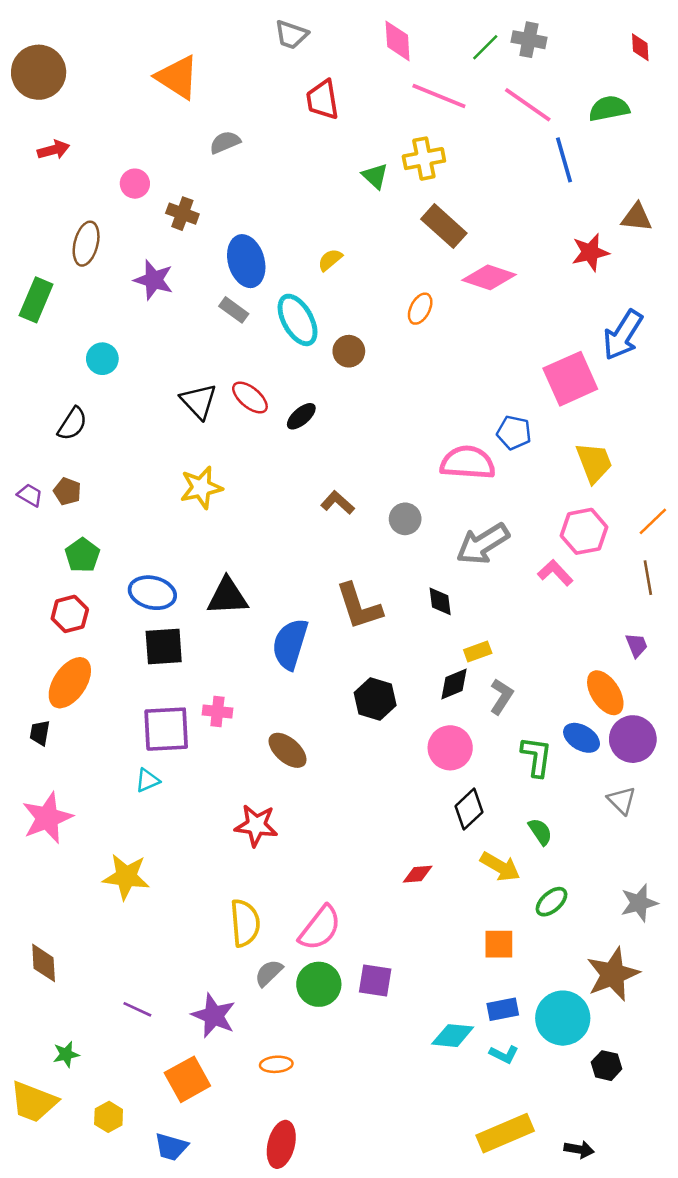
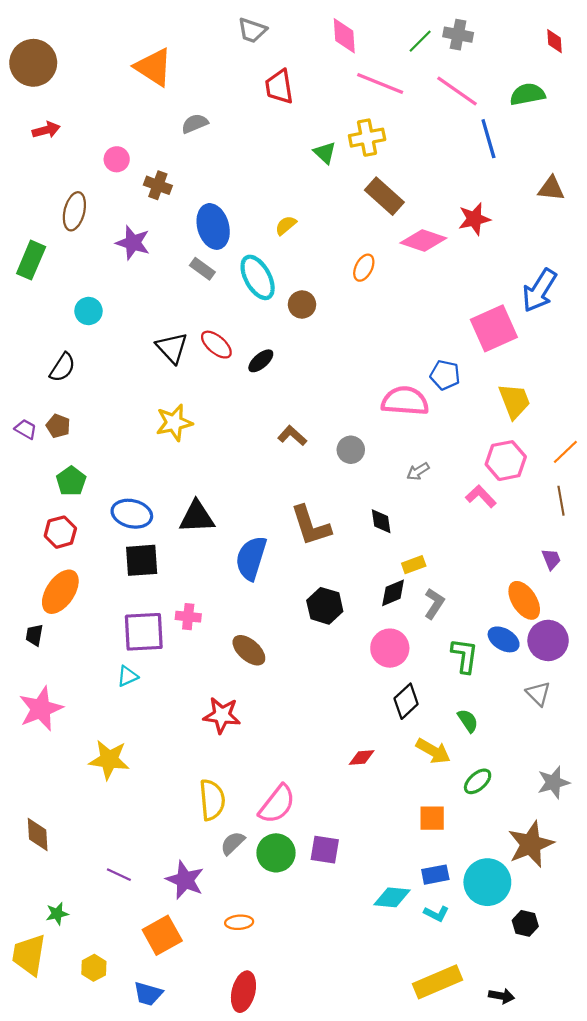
red star: (590, 252) -> (474, 219), moved
gray arrow: (483, 544) -> (418, 471), size x0.5
yellow trapezoid: (34, 1102) -> (29, 955), turned 78

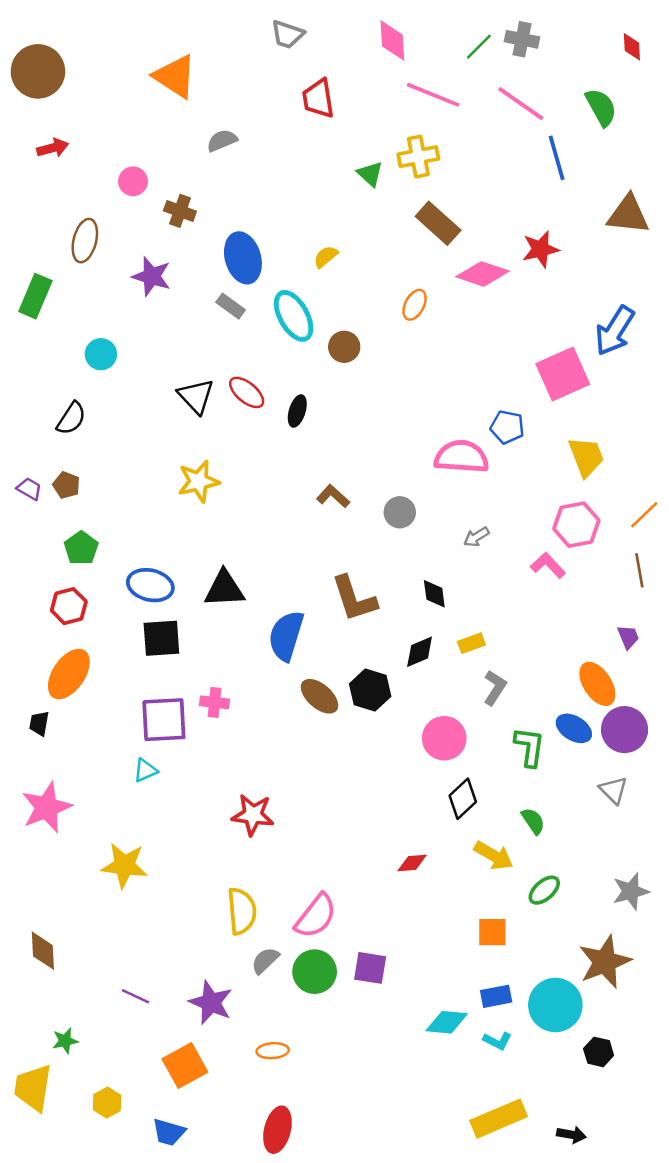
green semicircle: (527, 94) -> (601, 107), turned 72
brown triangle: (551, 189) -> (628, 215), size x1.4
black ellipse: (261, 361) -> (297, 411), turned -32
black diamond: (393, 593) -> (420, 652), moved
brown ellipse: (249, 650) -> (319, 696), moved

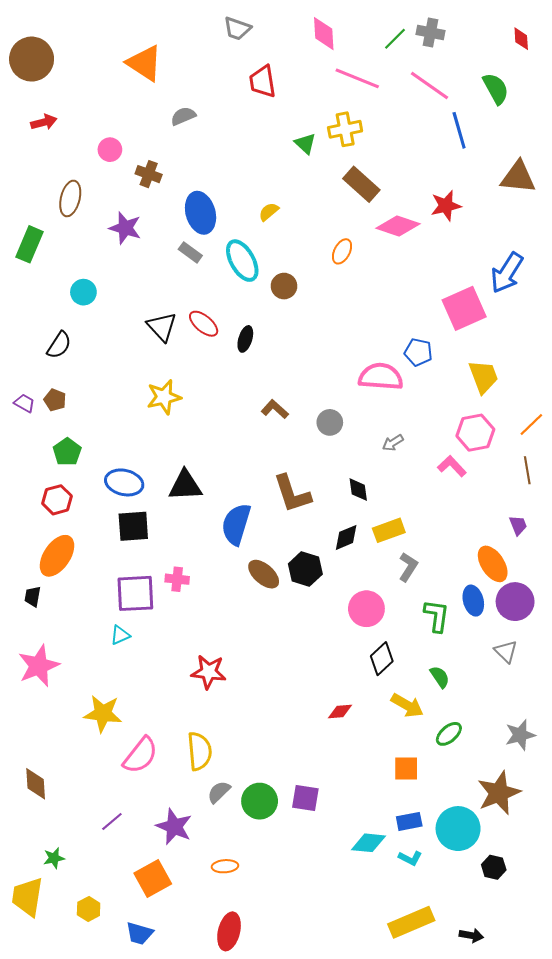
yellow rectangle: (471, 643) -> (389, 530), size x1.4
blue ellipse: (574, 728) -> (473, 601), turned 44
pink semicircle: (316, 916) -> (140, 755), moved
purple line: (135, 996) -> (112, 821), turned -65

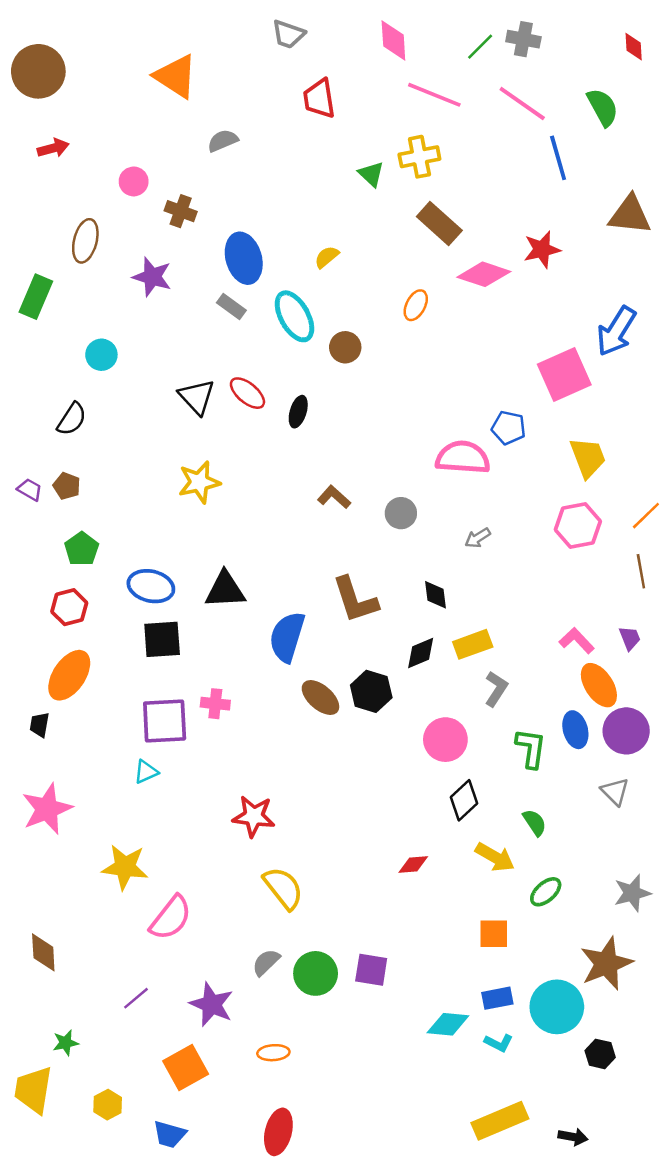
pink L-shape: (452, 466) -> (577, 641), moved
yellow semicircle: (200, 751) -> (283, 888), moved, turned -33

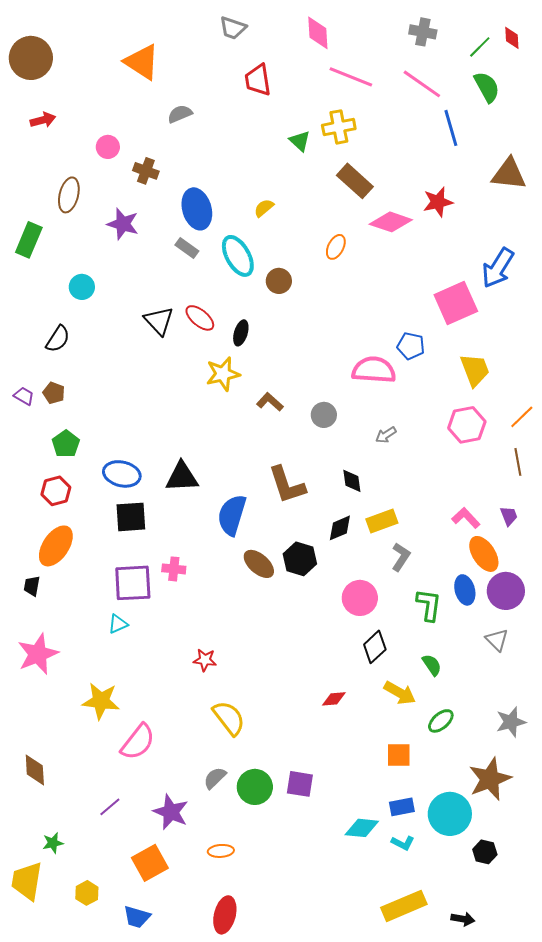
green line: (480, 47) -> (480, 47), moved
yellow star: (199, 482) -> (223, 374), moved
red star: (254, 816) -> (205, 660), size x0.7

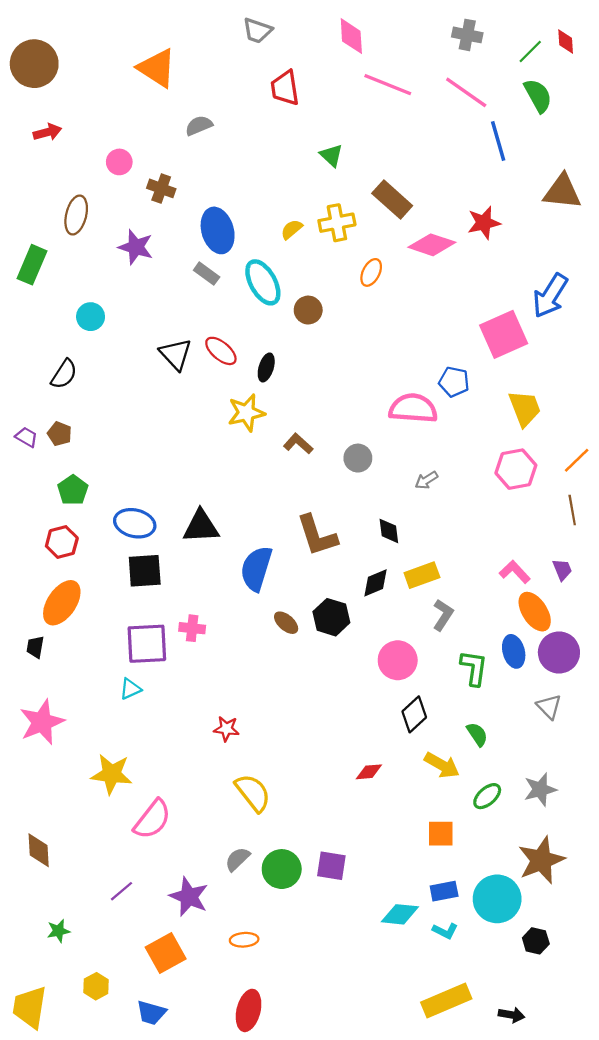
yellow cross: (339, 127) -> (337, 223), moved
brown ellipse: (259, 564) -> (286, 623), size x0.7
gray star: (511, 722) -> (540, 789), moved
yellow trapezoid: (27, 881) -> (30, 1007), moved

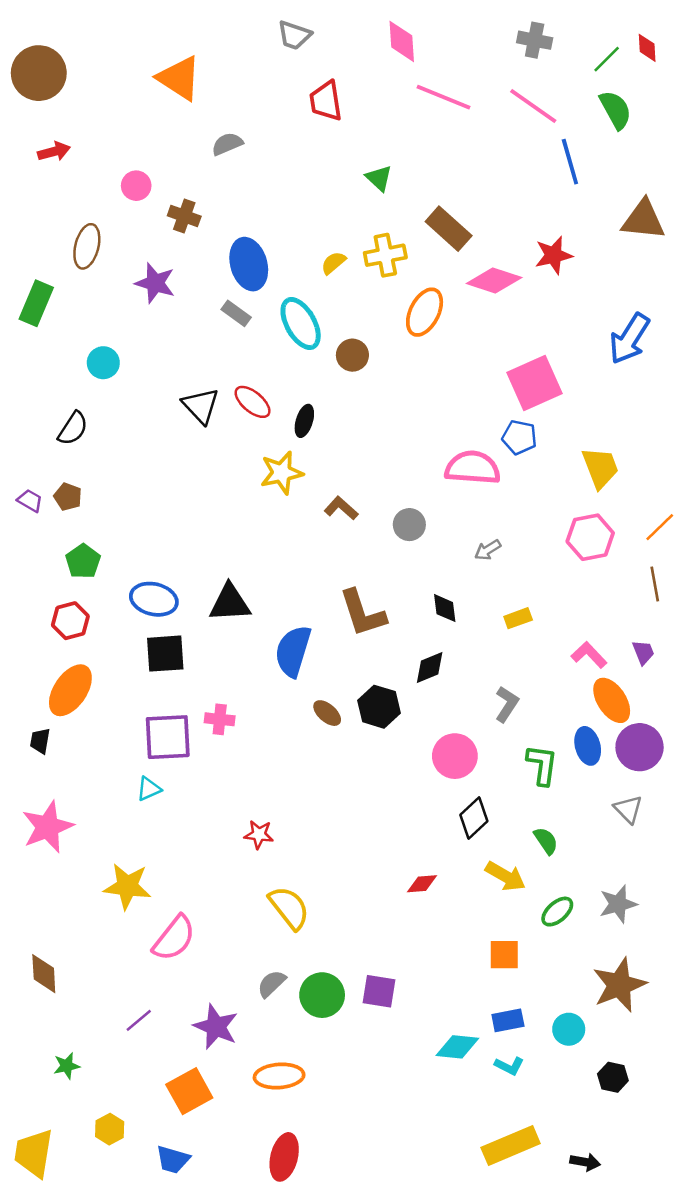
orange ellipse: (371, 272) -> (425, 312), size x1.5
pink square: (504, 334) -> (535, 383), moved
yellow rectangle: (422, 575) -> (518, 618), moved, size x0.7
cyan circle: (497, 899) -> (569, 1029), size x0.6
orange ellipse: (244, 940) -> (279, 1076), size x1.5

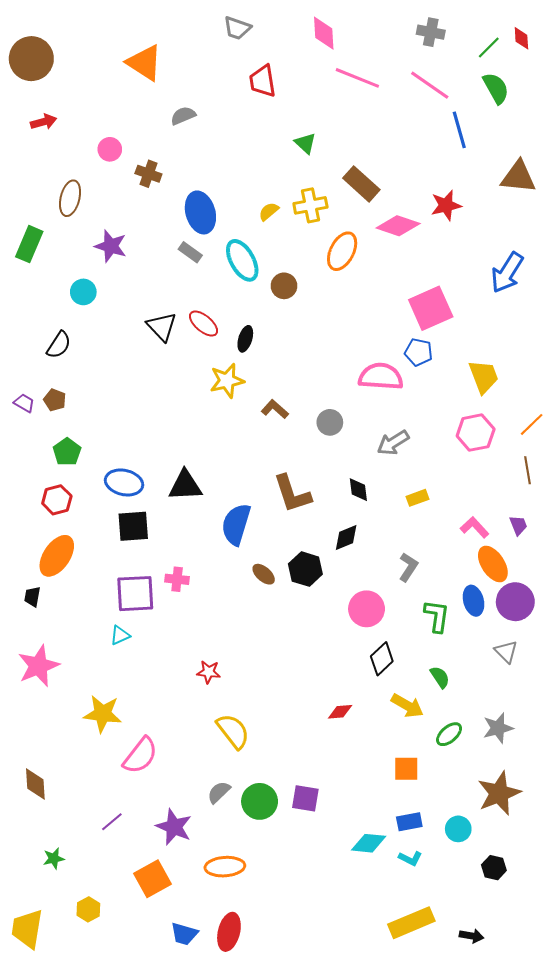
purple star: (155, 283) -> (111, 246), moved
gray arrow: (488, 550) -> (393, 443), size x1.5
blue trapezoid: (173, 1159) -> (184, 934), moved

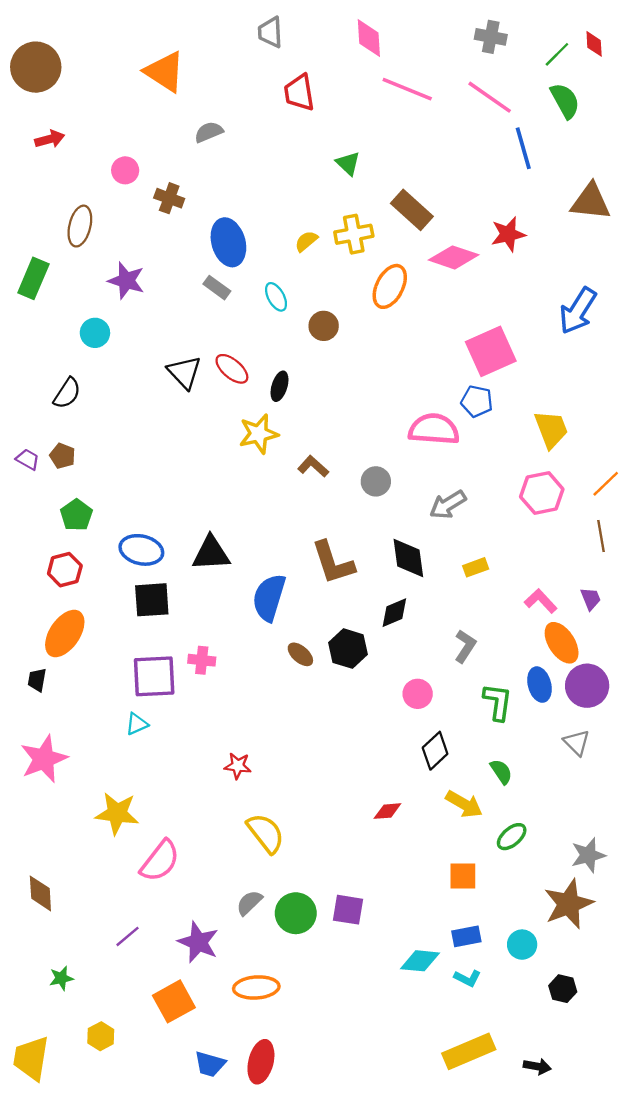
gray trapezoid: (237, 28) -> (270, 32), turned 68
cyan ellipse: (242, 260) -> (276, 297), size x0.6
black diamond: (358, 490) -> (408, 558), size x1.5
pink circle: (367, 609) -> (418, 694), size x0.7
gray star: (498, 728) -> (588, 855), moved

